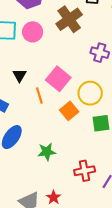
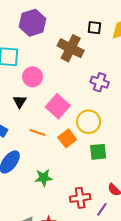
brown cross: (69, 19) -> (71, 48), turned -30
pink circle: (33, 32) -> (33, 77), moved
orange line: (39, 95) -> (38, 132), moved, turned -56

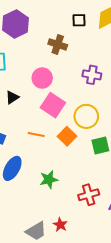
brown cross: (71, 48) -> (58, 44), size x0.7
pink circle: (33, 77) -> (42, 78), moved
black triangle: (20, 102) -> (12, 97), moved, turned 32

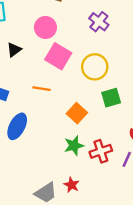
purple cross: (92, 75) -> (99, 22), turned 30
orange square: (67, 136) -> (77, 113), moved
green star: (49, 180) -> (74, 146), moved

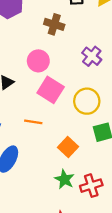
green star: (74, 146) -> (64, 179), turned -30

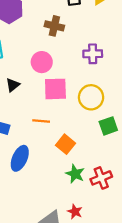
purple cross: (92, 56) -> (93, 54), turned -36
pink square: (51, 90) -> (55, 89), turned -30
orange square: (68, 147) -> (65, 144), moved

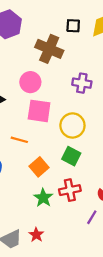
brown cross: (54, 26) -> (49, 49), size x1.4
green square: (108, 126) -> (71, 156), moved, turned 36
red cross: (101, 178) -> (70, 190), moved

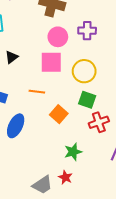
pink circle: (30, 82) -> (58, 37), moved
red cross: (70, 190) -> (99, 122), moved
green star: (43, 198) -> (73, 152), moved, turned 30

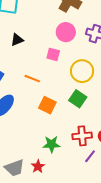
pink square: (51, 62) -> (53, 54), size x0.6
orange square: (59, 114) -> (47, 105), turned -30
red cross: (99, 122) -> (82, 136), moved

